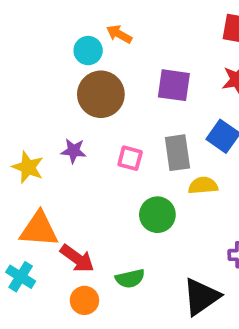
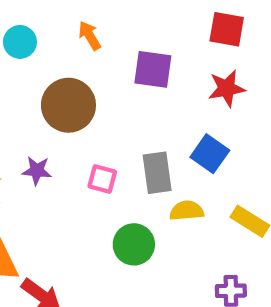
orange arrow: (119, 34) -> (90, 36), turned 30
cyan circle: (88, 51) -> (20, 42), moved
purple square: (174, 85) -> (153, 69), moved

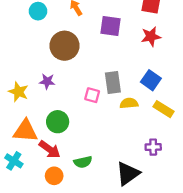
blue square: (210, 154) -> (151, 80), moved
pink square: (102, 179) -> (92, 95), moved
green circle: (134, 244) -> (58, 122), moved

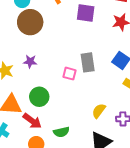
brown circle: (64, 46) -> (30, 22), moved
yellow semicircle: (129, 103) -> (99, 111), moved, turned -49

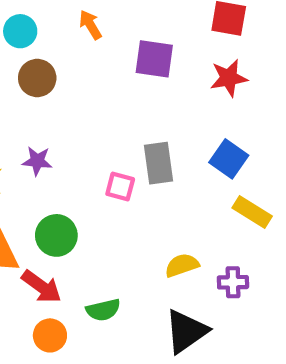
brown circle: (30, 22) -> (37, 78), size x0.7
yellow semicircle: (99, 111) -> (182, 265), turned 35

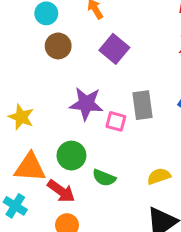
purple square: (154, 59) -> (114, 49), moved, turned 32
purple star: (37, 161) -> (86, 104), moved, size x1.6
green semicircle: (103, 310) -> (104, 178), moved, turned 35

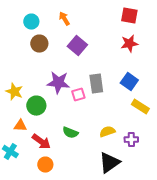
pink square: (116, 121) -> (78, 95), turned -32
green circle: (71, 156) -> (36, 106), moved
orange triangle: (30, 167) -> (20, 126), size x0.6

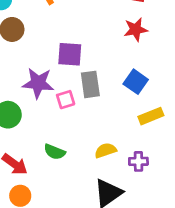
purple square: (77, 46) -> (70, 54), moved, turned -36
yellow rectangle: (140, 107) -> (151, 116), turned -54

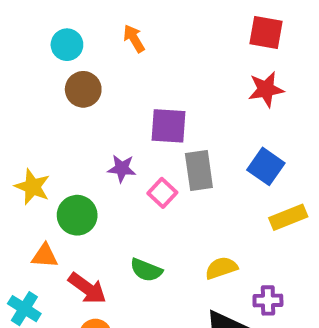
purple star: (38, 83) -> (122, 169), size x0.6
pink square: (66, 100) -> (162, 193), turned -30
purple cross: (138, 161) -> (268, 300), moved

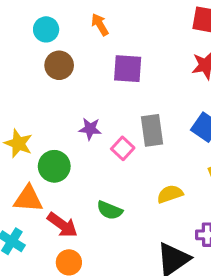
purple square: (168, 126) -> (128, 69), moved
orange triangle: (45, 256) -> (28, 199), size x1.4
yellow semicircle: (221, 268) -> (170, 194), moved

